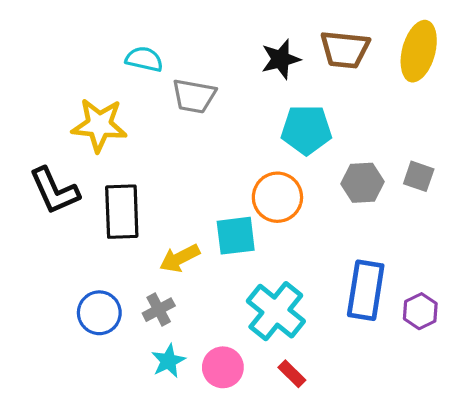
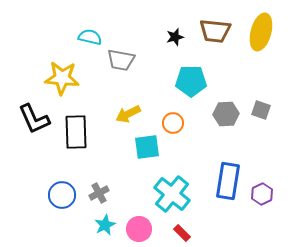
black star: (281, 59) -> (175, 37), size x0.7
orange circle: (277, 197) -> (173, 123), size x0.7
yellow arrow: (180, 258) -> (128, 114), moved

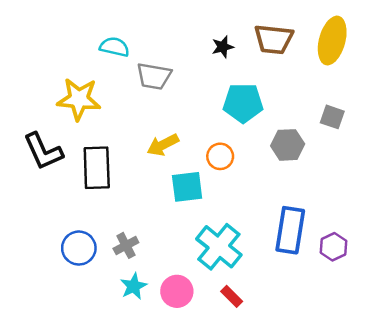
gray square: (261, 110) -> (332, 117), moved

